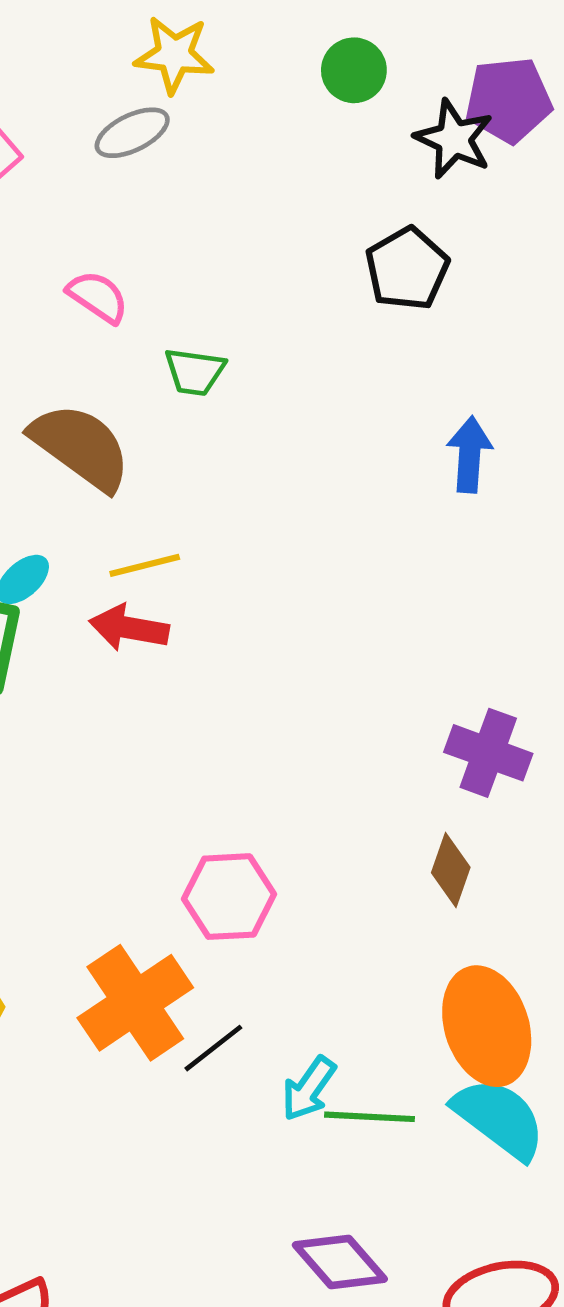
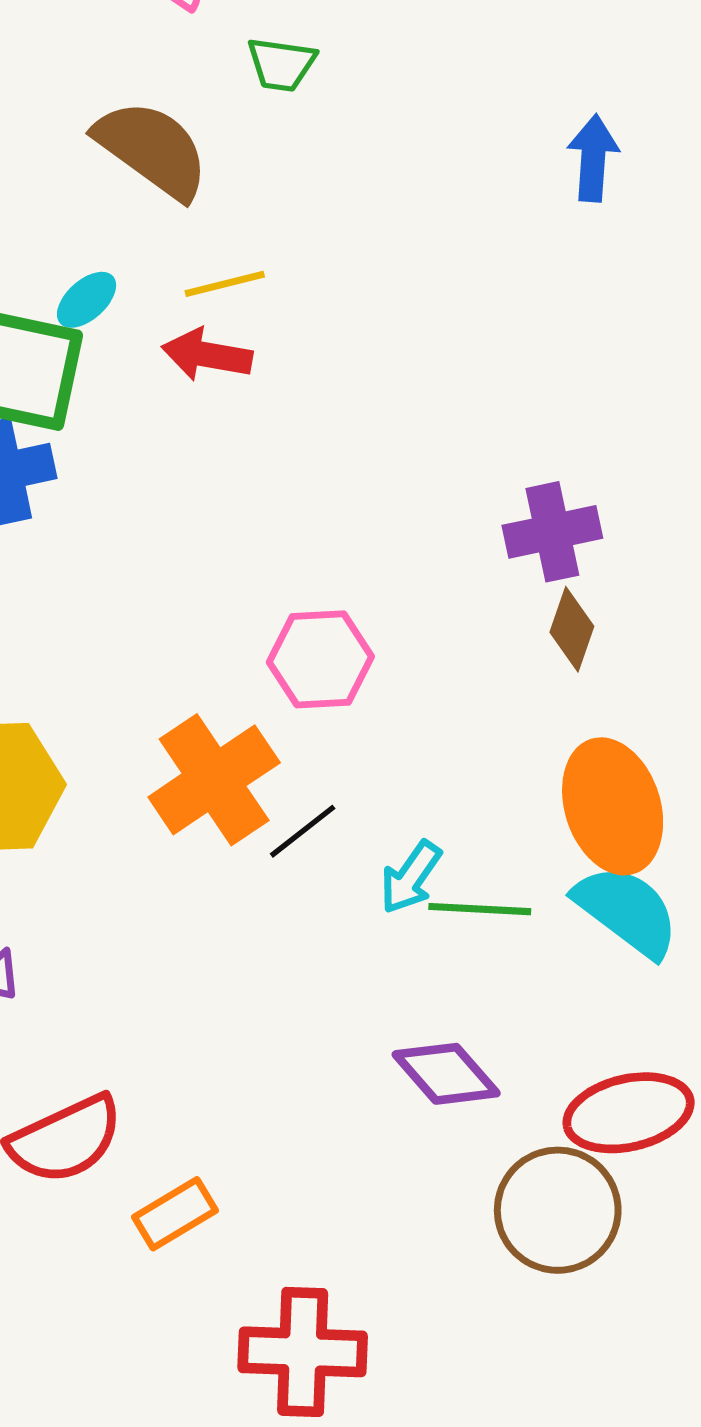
purple cross: (488, 753) -> (552, 532), moved, turned -32

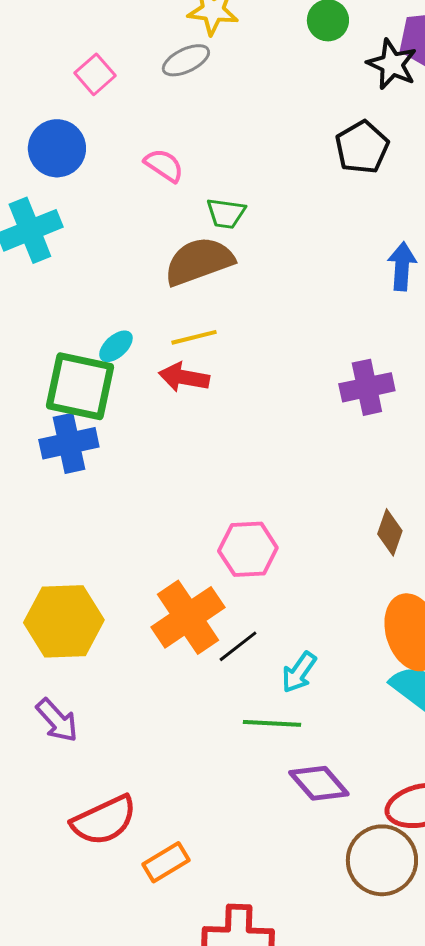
brown semicircle: (152, 149) -> (199, 261), moved, turned -56
purple cross: (552, 532) -> (367, 387), moved
green line: (480, 909) -> (272, 723), moved

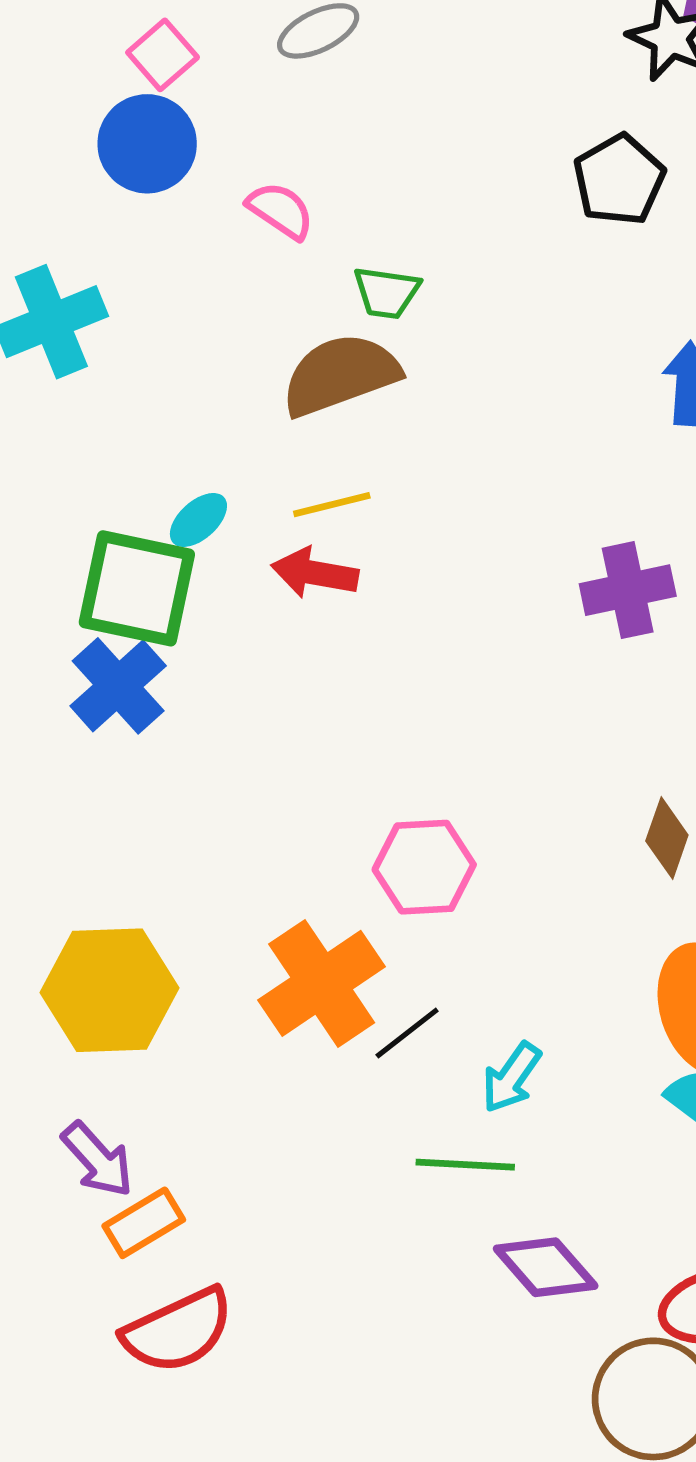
blue circle: (57, 148) -> (147, 144), moved
blue cross: (69, 443) -> (118, 686), turned -30
orange rectangle: (166, 862) -> (144, 1223), moved

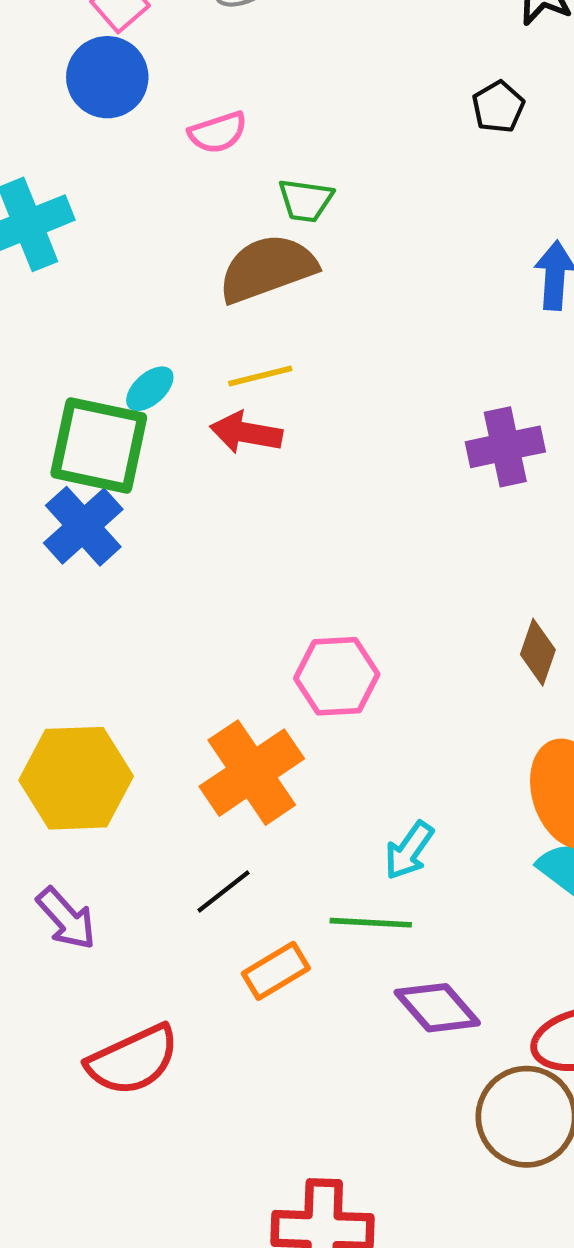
black pentagon: (619, 180) -> (498, 107), size x0.7
pink semicircle: (281, 210) -> (218, 132), turned 128
black line: (407, 1033) -> (223, 892), moved
orange rectangle: (144, 1223) -> (276, 971), moved

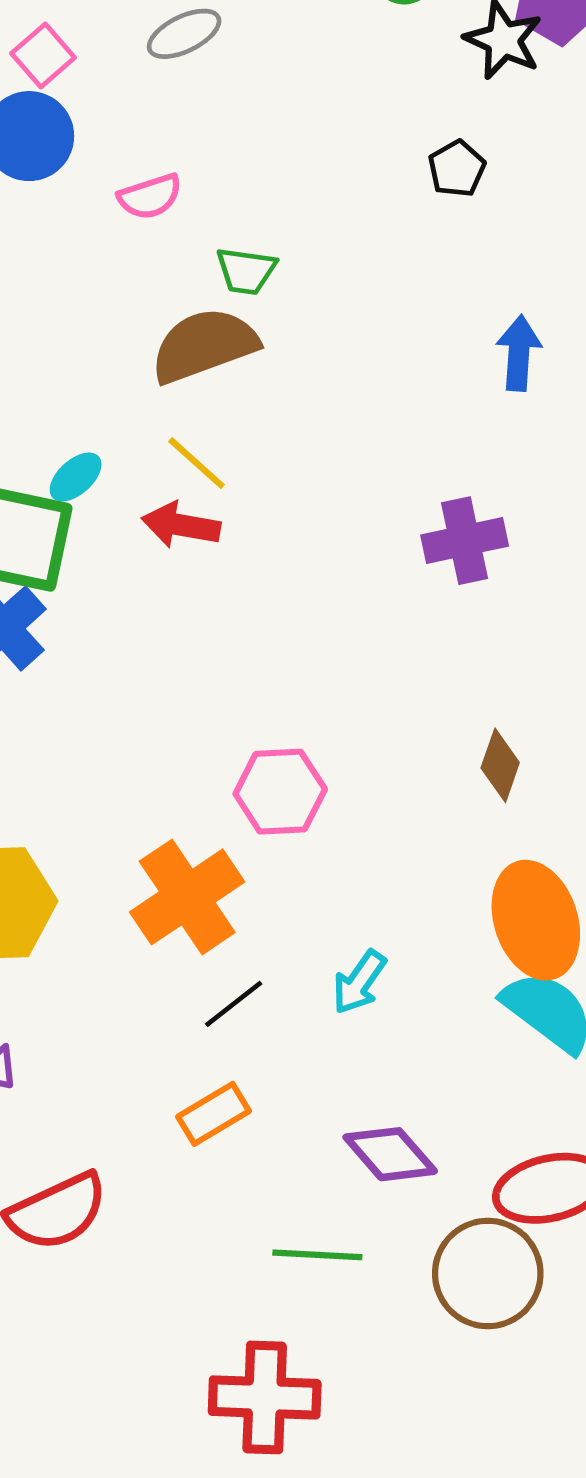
yellow line: (260, 376) -> (196, 463), turned 56
black line: (223, 892) -> (234, 1004), moved
green line: (371, 923) -> (317, 1255), moved

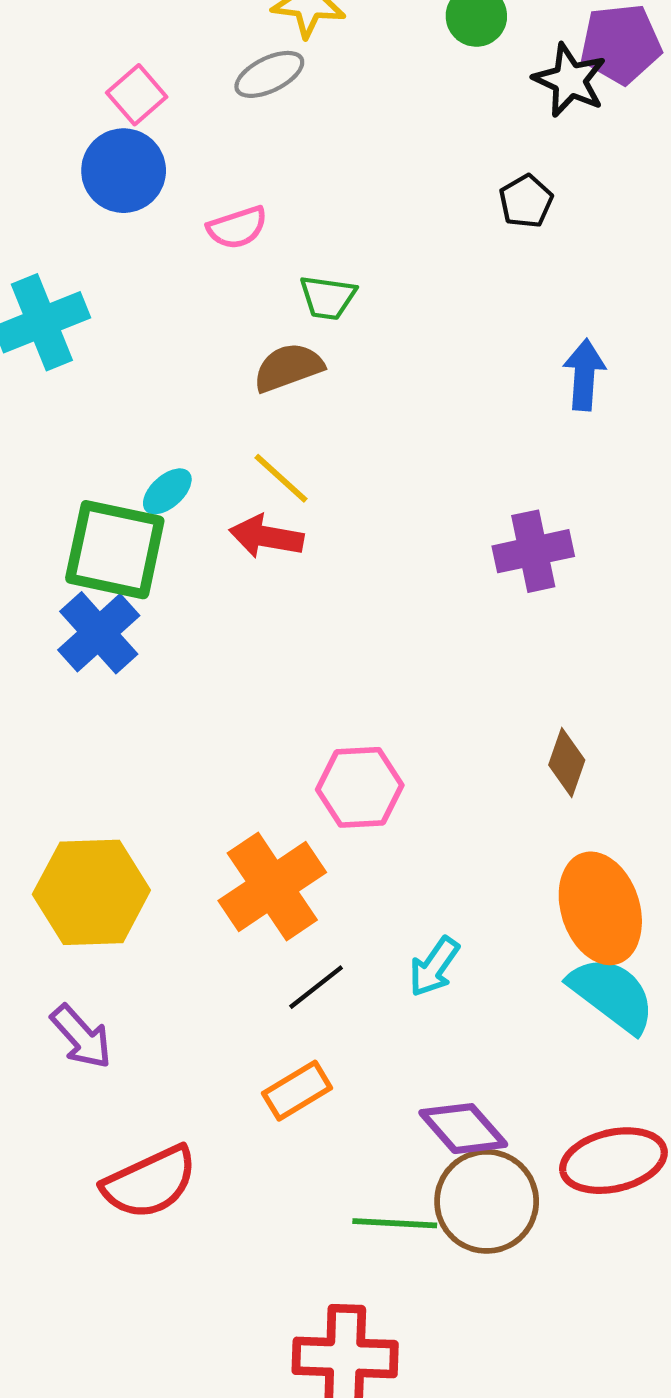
brown semicircle: (204, 345) -> (288, 367), size x0.7
brown circle: (488, 1274) -> (487, 1201), moved

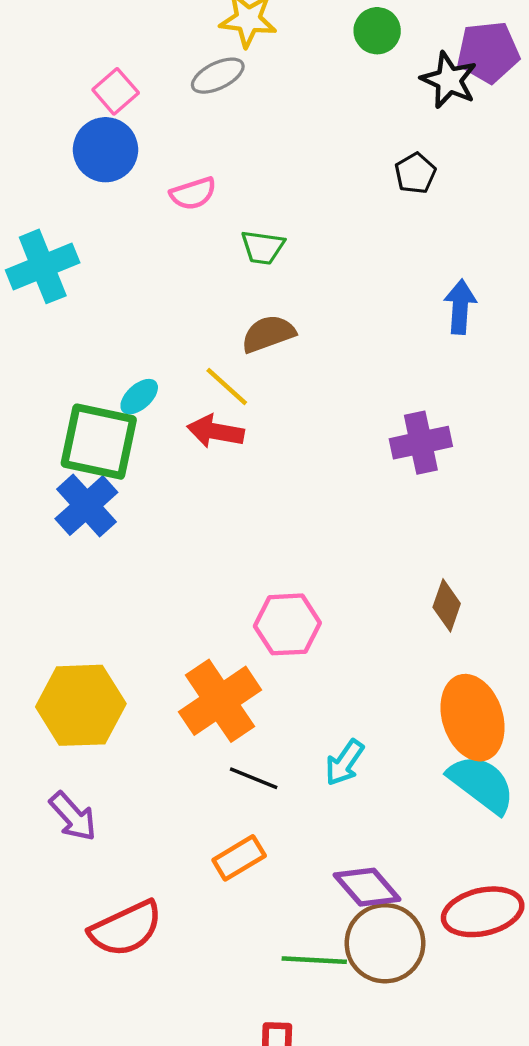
brown semicircle: (288, 367) -> (268, 334), moved
black line: (316, 987) -> (254, 778), turned 60

